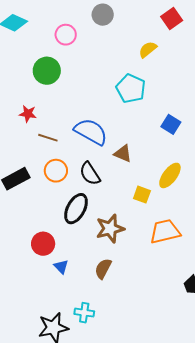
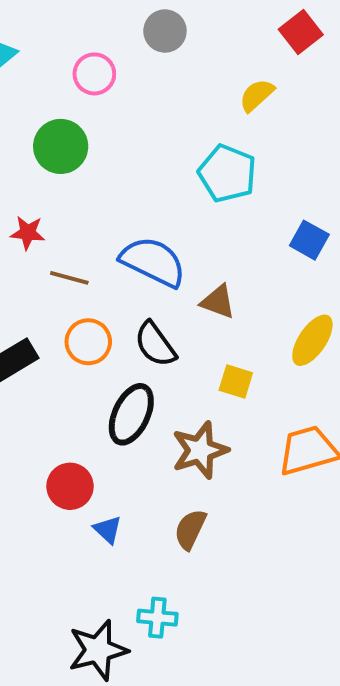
yellow square: (142, 195) -> (236, 381), moved

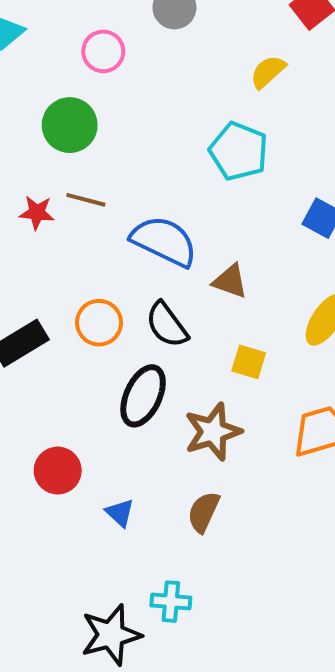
brown line: (69, 278) -> (86, 200), moved
red circle: (70, 486) -> (58, 471), moved

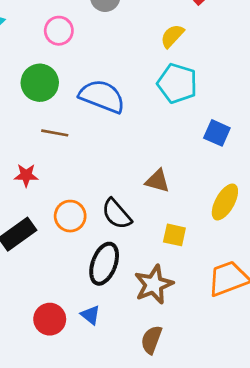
cyan pentagon: (239, 151) -> (177, 83), moved
red star: (37, 213) -> (26, 175), moved
blue semicircle: (164, 241) -> (102, 96), moved
blue triangle: (120, 513) -> (90, 315), moved

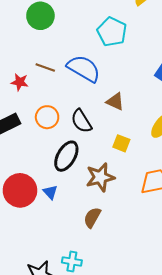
cyan pentagon: (177, 83) -> (112, 32), moved
blue semicircle: (102, 96) -> (84, 68), moved
brown line: (55, 133) -> (45, 68), moved
red circle: (50, 319) -> (20, 190), size x1.4

